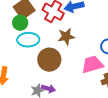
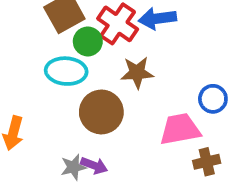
green circle: (20, 23) -> (88, 41), moved

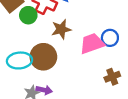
cyan ellipse: (66, 71) -> (19, 60), moved
pink trapezoid: (180, 129) -> (92, 44), moved

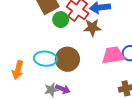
brown star: (61, 29) -> (92, 28), moved

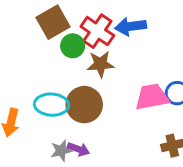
brown star: (92, 28) -> (101, 64), moved

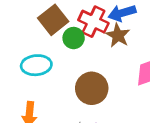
brown star: (101, 64) -> (118, 35), moved, turned -30
cyan ellipse: (51, 105) -> (36, 65), moved

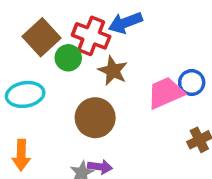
brown star: (118, 35) -> (113, 71), moved

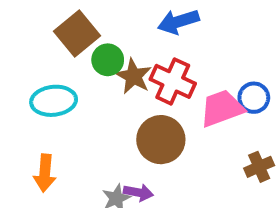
red cross: (91, 36) -> (173, 81), moved
brown star: (113, 71) -> (133, 76), moved
brown circle: (95, 118) -> (161, 140), moved

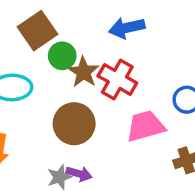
pink trapezoid: (222, 108) -> (145, 126), moved
brown circle: (161, 140) -> (74, 124), moved

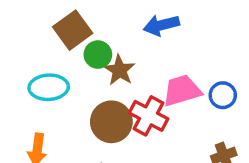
red cross: (117, 79) -> (149, 116), moved
pink trapezoid: (145, 126) -> (182, 91), moved

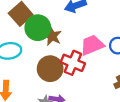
green circle: (98, 55) -> (38, 28), size x1.5

